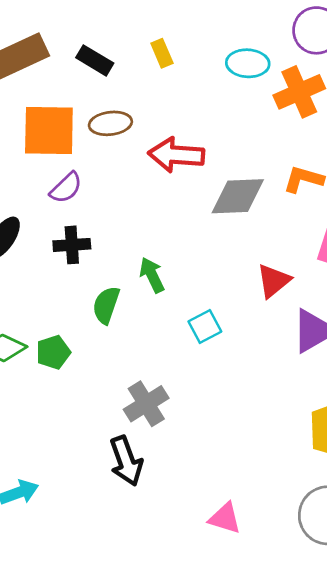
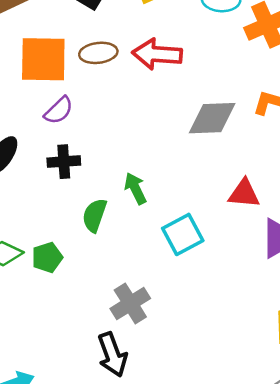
red arrow: (176, 155) -> (157, 54), moved
red triangle: (274, 281) -> (244, 194), turned 44
cyan square: (205, 327) -> (183, 234), size x1.4

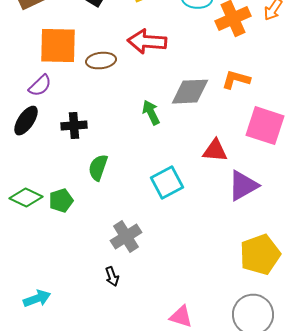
brown ellipse: (98, 53) -> (101, 61), moved
purple semicircle: (59, 110) -> (40, 86), moved
green arrow: (135, 188) -> (151, 113), moved
black arrow: (112, 355) -> (112, 277), size x0.6

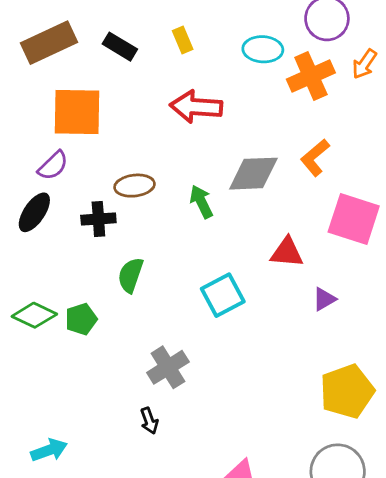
brown ellipse: (101, 61) -> (135, 186), moved
orange L-shape: (236, 80) -> (315, 158), turned -56
purple triangle: (243, 186) -> (324, 299), size x0.6

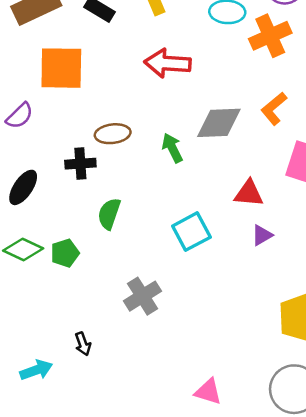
purple semicircle: (53, 166) -> (20, 116), moved
black ellipse: (34, 212) -> (23, 187), moved
purple triangle: (324, 299) -> (262, 235), moved
black arrow: (149, 421) -> (83, 344), moved

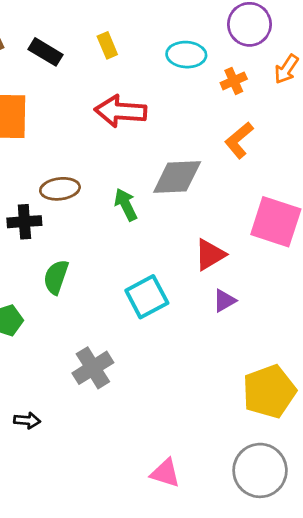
orange cross: (270, 36) -> (234, 81), size x0.6
orange L-shape: (274, 109) -> (239, 140), moved
red triangle: (249, 193) -> (210, 255), turned -36
black arrow: (83, 344) -> (27, 420), turned -65

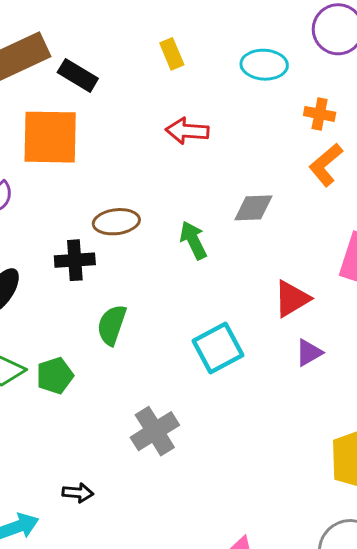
black rectangle: (45, 52) -> (78, 75), moved
orange cross: (234, 81) -> (320, 114), moved, turned 35
red arrow: (121, 111) -> (187, 131), size x0.7
gray diamond: (177, 177) -> (253, 208), size x0.7

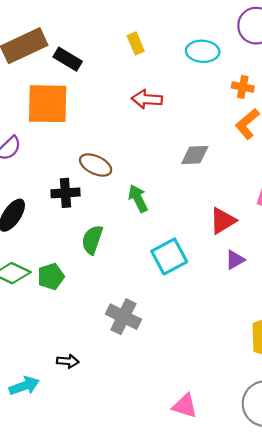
brown ellipse: (116, 222) -> (96, 165), turned 32
green arrow: (193, 240) -> (138, 198), moved
gray cross: (155, 431) -> (123, 317), turned -32

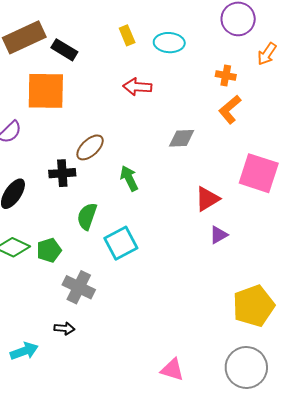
cyan ellipse: (203, 51) -> (169, 43), moved
brown ellipse: (96, 165) -> (90, 147), turned -68
cyan square: (169, 256) -> (121, 243), moved
gray cross: (123, 317) -> (79, 287), moved

